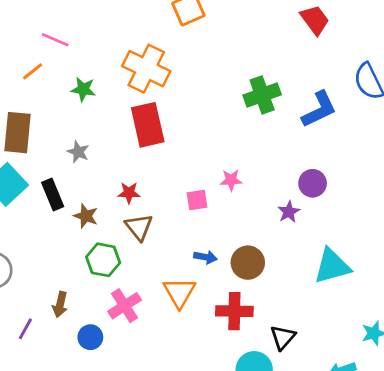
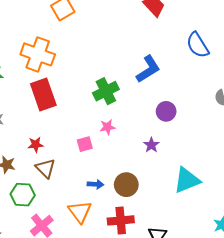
green cross: (262, 95) -> (106, 91), moved
blue L-shape: (319, 109) -> (148, 69), moved
purple circle: (313, 183) -> (166, 111), moved

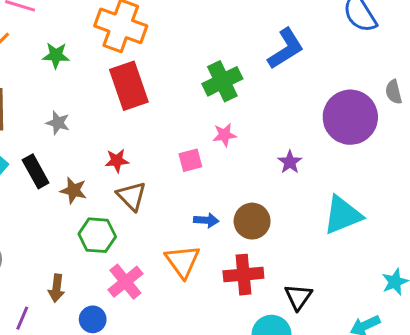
purple circle: (166, 111) -> (350, 117), moved, size x1.8

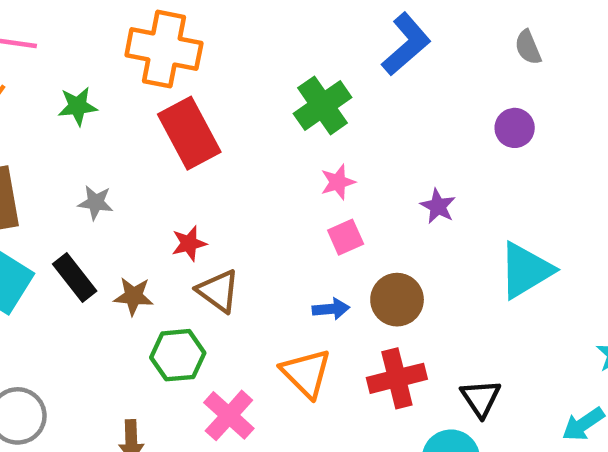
gray semicircle: (394, 92) -> (528, 47), moved
purple circle: (350, 117) -> (515, 128), size x0.5
pink square: (190, 160) -> (346, 237), moved

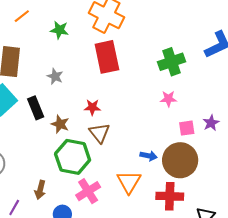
pink square: (346, 237) -> (187, 128), moved
brown circle: (397, 300) -> (180, 160), size x1.4
green hexagon: (178, 355) -> (73, 157), size x1.4

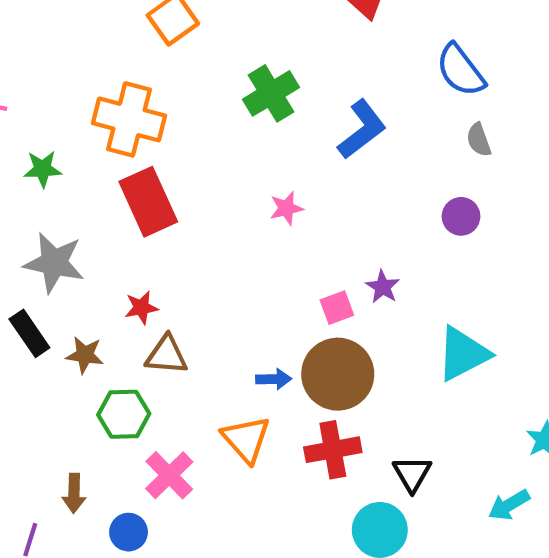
green cross: (171, 62) -> (271, 93), moved
gray star: (55, 76) -> (54, 263), size x1.8
pink star: (168, 99) -> (286, 208), moved
brown triangle: (99, 133) -> (166, 355), turned -35
green hexagon: (73, 157) -> (124, 414), size x0.7

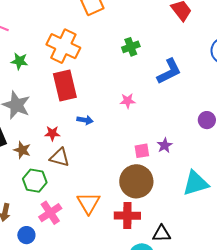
green cross: (271, 93) -> (131, 47), size x0.7
blue arrow: (274, 379) -> (85, 120), moved
black triangle: (412, 474) -> (162, 234), turned 48

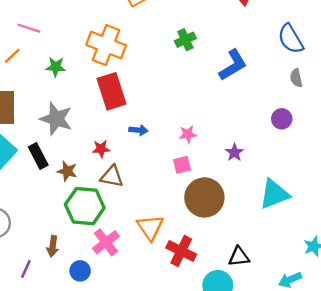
pink star: (128, 101) -> (188, 134), moved
pink square: (142, 151) -> (182, 165), moved
green hexagon: (35, 181) -> (85, 206), size x1.4
red cross: (127, 216) -> (181, 251), moved, turned 30

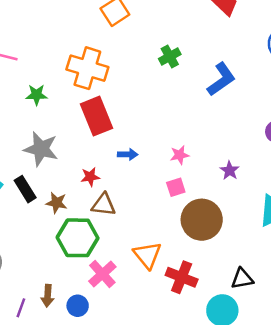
brown arrow: (53, 246) -> (48, 296), moved

